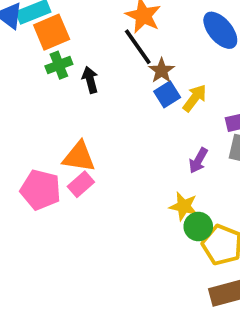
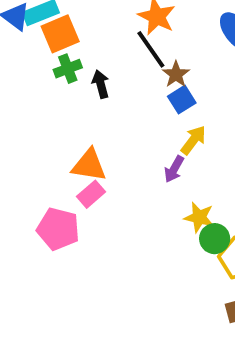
yellow arrow: (195, 98) -> (193, 140), moved
purple arrow: (198, 160) -> (174, 169), moved
pink pentagon: (41, 190) -> (58, 229), moved

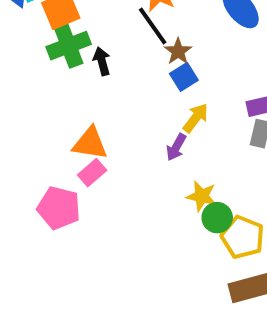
green cross: (68, 69) -> (69, 46), size x1.5

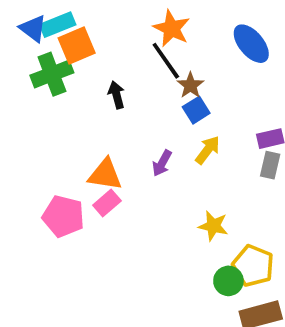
green cross: (69, 46) -> (52, 74), moved
purple arrow: (176, 147) -> (162, 163), moved
pink pentagon: (59, 208) -> (63, 216), moved
green circle: (217, 218) -> (228, 281), moved

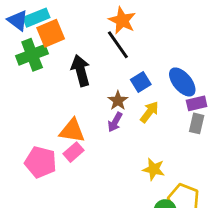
blue ellipse: (251, 44) -> (182, 82), moved
brown star: (190, 85) -> (118, 101), moved
black arrow: (116, 95) -> (81, 71), size x1.5

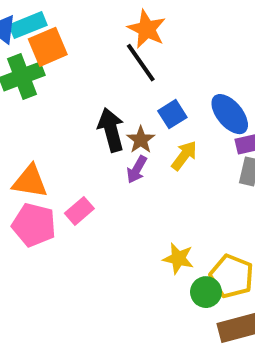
black arrow: (81, 71) -> (111, 130), moved
orange triangle: (72, 131) -> (30, 181), moved
yellow star: (154, 169) -> (178, 258), moved

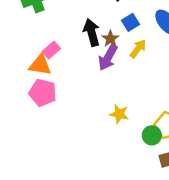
purple arrow: (137, 169) -> (108, 58), size x1.5
pink rectangle: (79, 211) -> (51, 50), moved
yellow star: (178, 258) -> (119, 114), moved

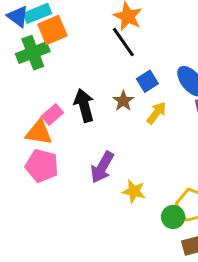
black arrow: (92, 32) -> (84, 105), moved
purple arrow: (108, 58) -> (102, 167), moved

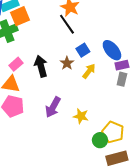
pink rectangle: (52, 114) -> (16, 64), moved
yellow star: (134, 191) -> (81, 116), moved

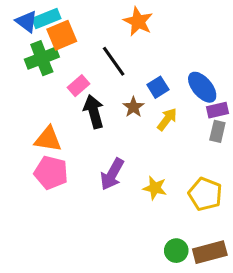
black line: (67, 24) -> (114, 61), moved
pink rectangle: (16, 64) -> (79, 86), moved
yellow pentagon: (113, 132) -> (205, 194), moved
green circle: (100, 140) -> (176, 251), moved

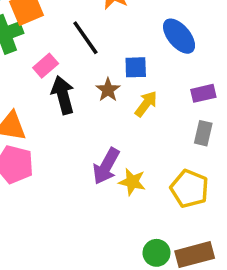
blue square: (158, 87) -> (136, 67), turned 30
blue ellipse: (202, 87) -> (179, 36), moved
gray rectangle: (217, 131) -> (203, 133), moved
purple arrow: (112, 174) -> (106, 166), moved

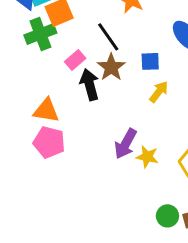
brown star: (108, 90) -> (111, 67), moved, size x1.4

